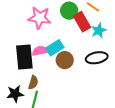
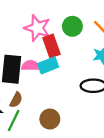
red rectangle: (82, 22) -> (51, 46), moved
brown circle: (65, 60) -> (50, 119), moved

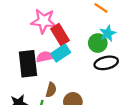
green circle: (72, 26) -> (98, 43), moved
brown semicircle: (16, 100) -> (51, 90), moved

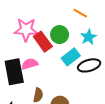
green circle: (98, 43) -> (60, 35), moved
cyan rectangle: (61, 53) -> (71, 57), moved

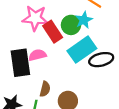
cyan star: (88, 37) -> (84, 20), moved
cyan rectangle: (71, 57) -> (82, 50), size x1.4

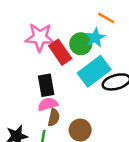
pink semicircle: (37, 55) -> (48, 104), moved
black rectangle: (20, 63) -> (46, 85), moved, size x0.7

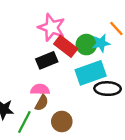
red rectangle: (60, 52) -> (66, 46), turned -35
black rectangle: (46, 85) -> (47, 60), moved, turned 60

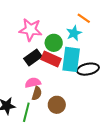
green circle: (86, 45) -> (54, 43), moved
red rectangle: (66, 46) -> (51, 59), moved
cyan rectangle: (91, 73) -> (71, 59), turned -50

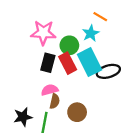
black rectangle: (33, 58) -> (48, 63), turned -36
red rectangle: (51, 59) -> (68, 63), turned 42
cyan rectangle: (71, 59) -> (89, 62), turned -30

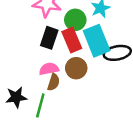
brown circle: (77, 112) -> (76, 68), moved

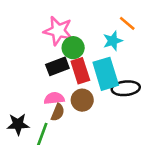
green circle: (75, 20) -> (73, 48), moved
black rectangle: (49, 38) -> (57, 66), turned 45

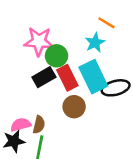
pink semicircle: (54, 98) -> (21, 125), moved
brown semicircle: (58, 112) -> (39, 125), moved

